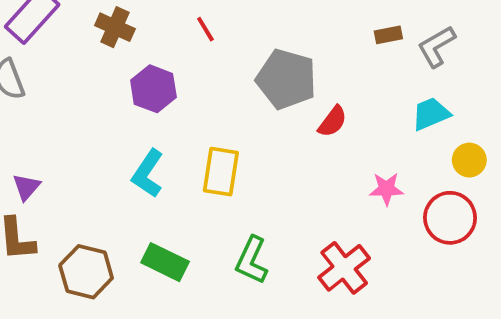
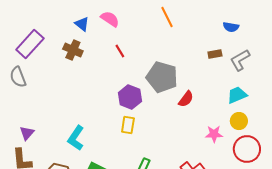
purple hexagon: (153, 89) -> (130, 97), moved
yellow circle: (469, 160) -> (239, 121), moved
yellow rectangle: (221, 172) -> (128, 125), size x0.7
cyan L-shape: (148, 174) -> (76, 138), moved

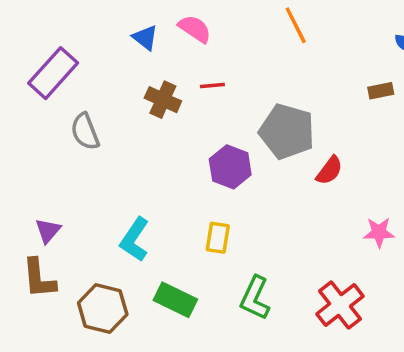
brown cross: (73, 50) -> (163, 100), moved
red line: (120, 51) -> (212, 85), turned -64
gray semicircle: (18, 77) -> (85, 131), moved
yellow rectangle: (128, 125) -> (218, 238), moved

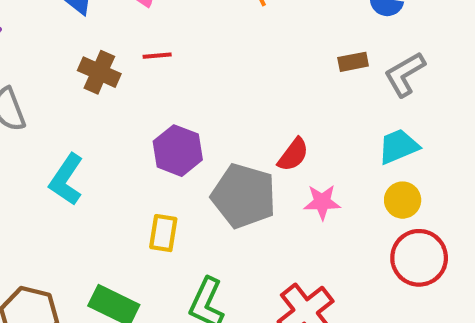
gray pentagon: (287, 131) -> (244, 196), moved
pink star: (379, 232) -> (322, 202), moved
cyan L-shape: (135, 239) -> (66, 179), moved

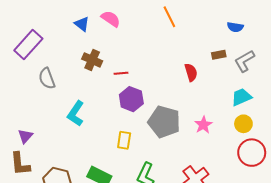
red line: (157, 56) -> (121, 73), moved
red semicircle: (293, 155) -> (191, 72), moved, turned -54
pink star: (322, 202) -> (203, 125), turned -30

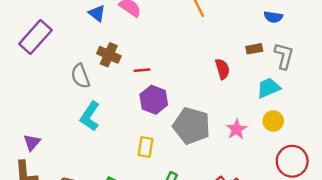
gray L-shape: (245, 61) -> (284, 56), turned 135
gray semicircle: (47, 78) -> (80, 76), moved
cyan trapezoid: (241, 97) -> (268, 88), moved
yellow circle: (243, 124) -> (273, 121), moved

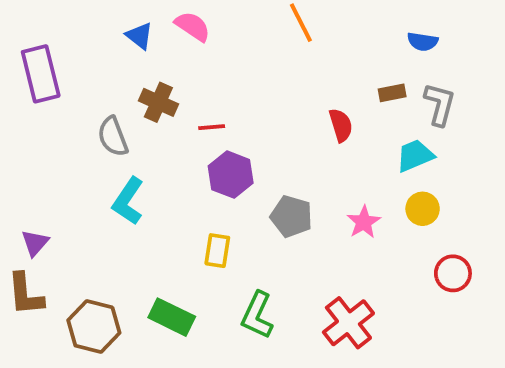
purple rectangle: (35, 37) -> (41, 74), turned -56
gray pentagon: (192, 126) -> (291, 216), size x0.7
red circle: (292, 161) -> (453, 273), size x0.7

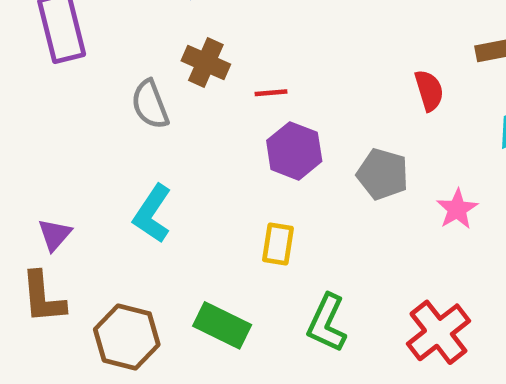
cyan L-shape: (128, 201) -> (152, 214), moved
gray pentagon: (291, 216) -> (383, 174), moved

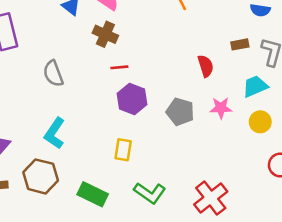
brown cross: (206, 63) -> (105, 34), moved
pink star: (457, 209) -> (221, 108), moved, turned 30
green L-shape: (327, 323) -> (150, 193), turned -80
brown hexagon: (127, 337) -> (41, 176), moved

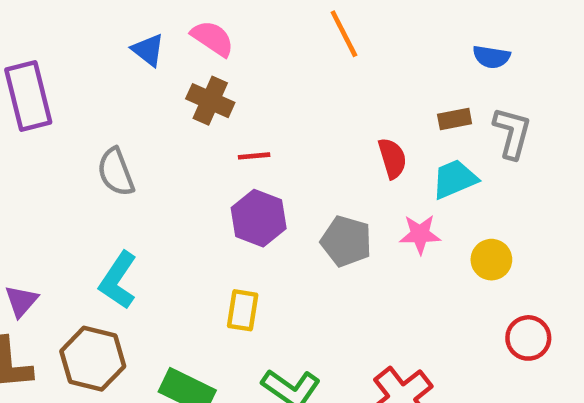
red line: (119, 67) -> (254, 156), moved
cyan trapezoid: (255, 86) -> (455, 179), moved

